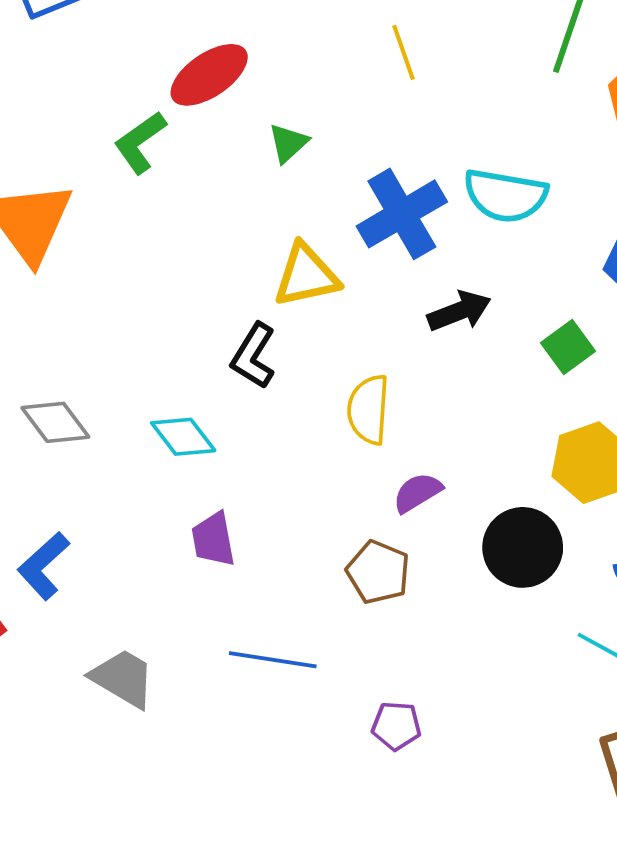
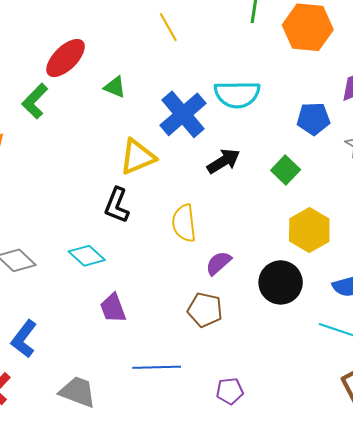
green triangle: (288, 143) -> (115, 87), turned -45

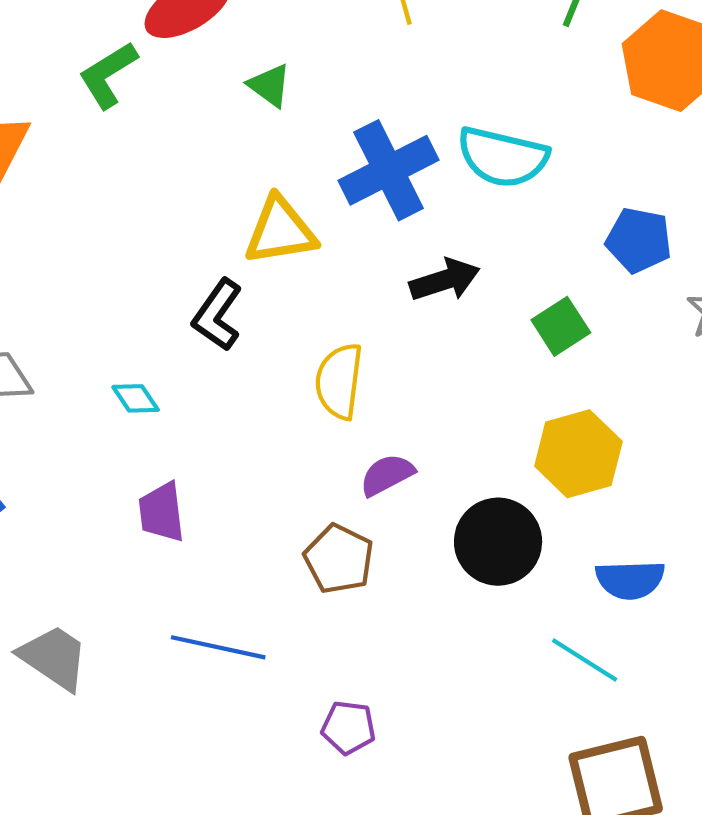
cyan diamond: (87, 256) -> (136, 398), size x0.7

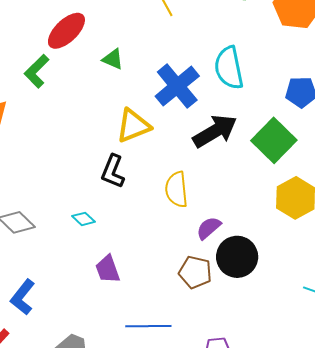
cyan semicircle: (503, 157) -> (229, 68), turned 78
black arrow: (445, 280) -> (215, 131), size x1.4
green square: (561, 326) -> (274, 140), size x1.6
black circle: (498, 542) -> (237, 257), moved

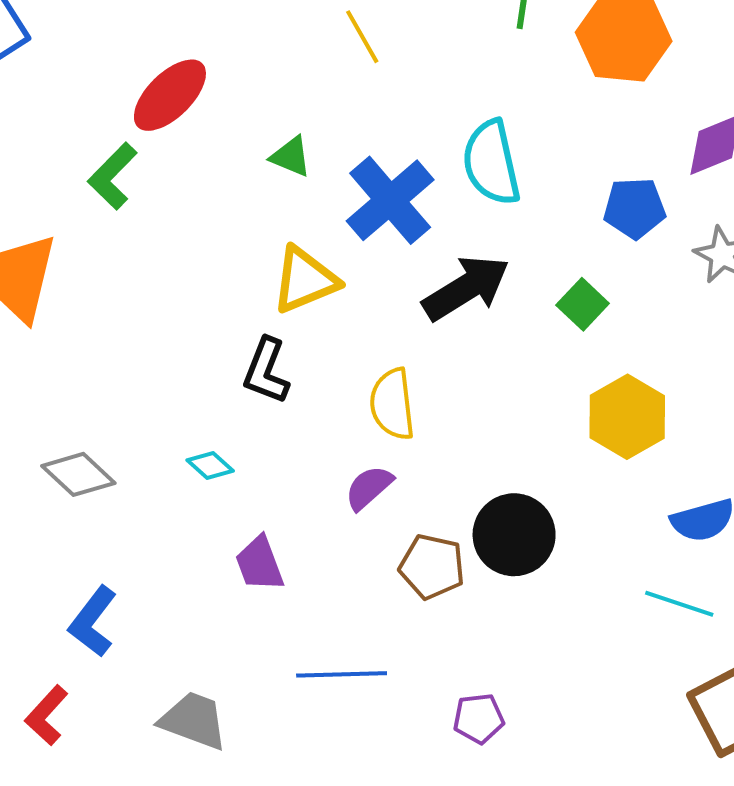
green triangle: (113, 59) -> (291, 157), moved
green square: (274, 140) -> (583, 304), size x0.6
purple semicircle: (209, 228) -> (369, 488), moved

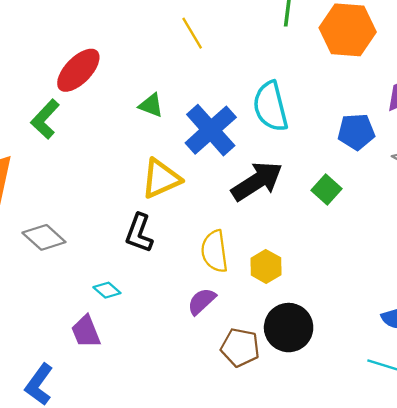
yellow hexagon: (627, 417) -> (266, 266), moved, size x0.7
gray diamond: (78, 474) -> (44, 237), moved
purple trapezoid: (259, 564) -> (86, 332), moved

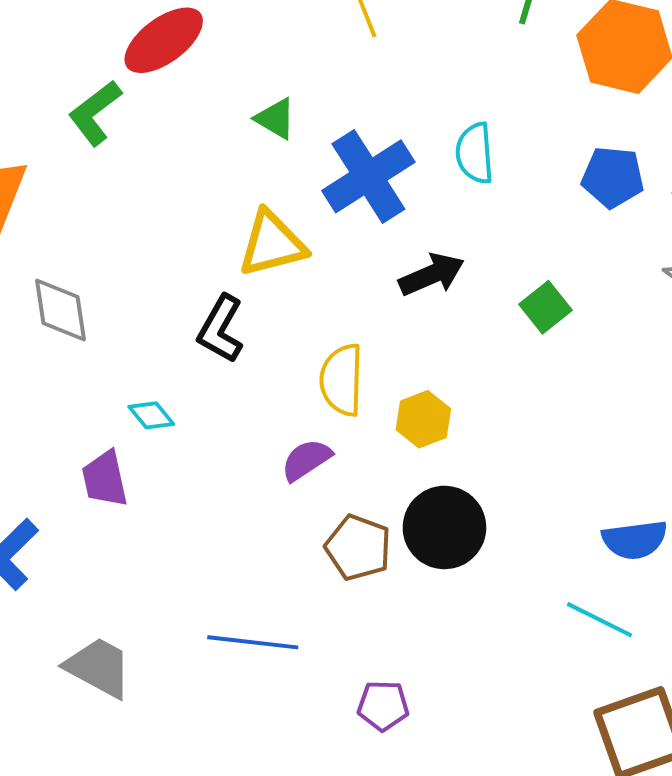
cyan semicircle: (270, 106) -> (475, 153), size x0.7
blue pentagon: (356, 132) -> (613, 177), moved
black arrow: (257, 181) -> (432, 275), size x0.7
gray diamond: (44, 237) -> (61, 310), turned 30

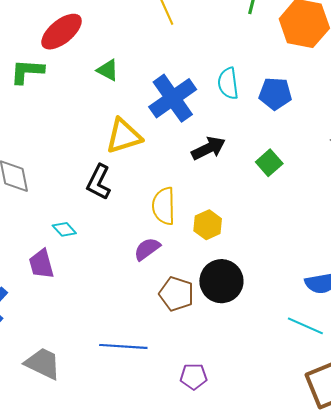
green L-shape: (95, 113) -> (27, 71), turned 44
green triangle: (276, 119) -> (108, 70), moved
blue pentagon: (613, 177) -> (275, 94), moved

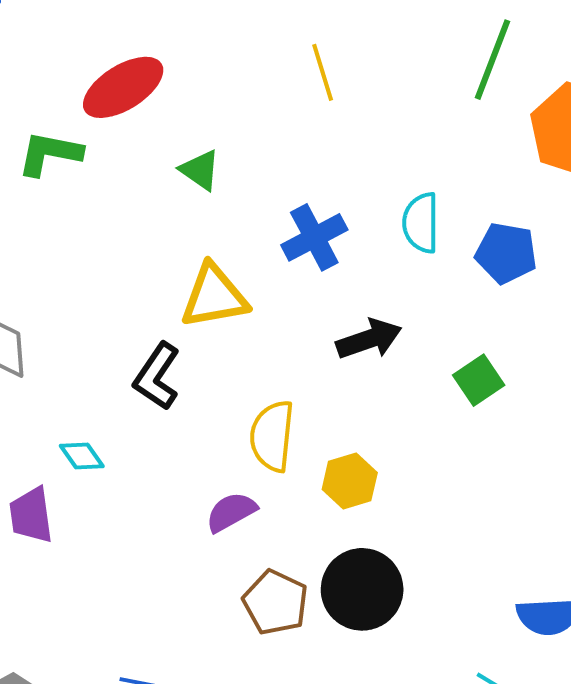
blue cross: (173, 98) -> (314, 237), size x0.7

